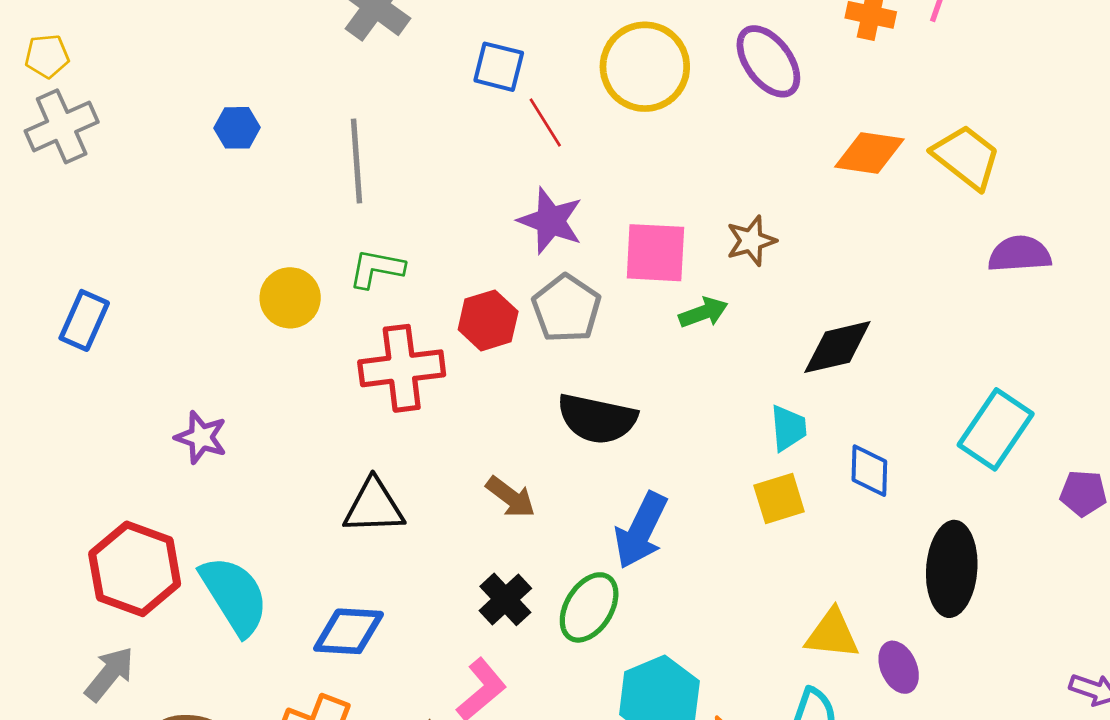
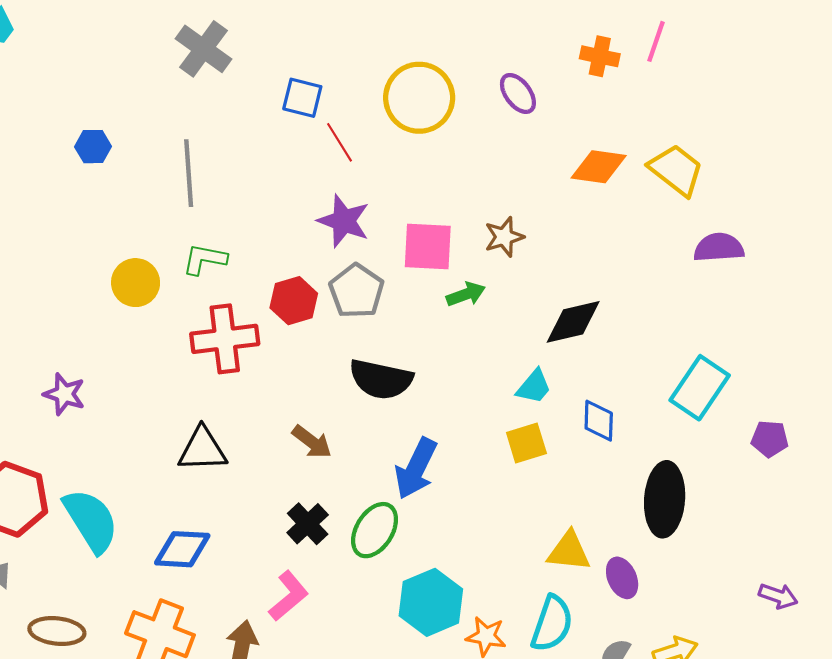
purple ellipse: (768, 61) -> (518, 93), size x0.7
cyan trapezoid: (788, 428) -> (534, 387), turned 45

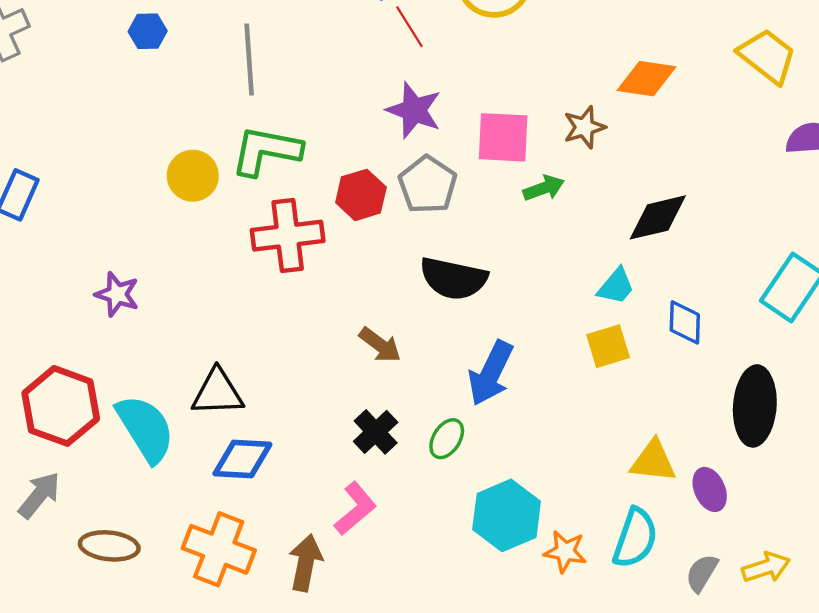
orange diamond: (599, 167) -> (646, 79), moved
green L-shape: (205, 259) -> (266, 151), size x1.5
black triangle: (202, 449) -> (218, 392), moved
green ellipse: (375, 530) -> (447, 439), size x0.7

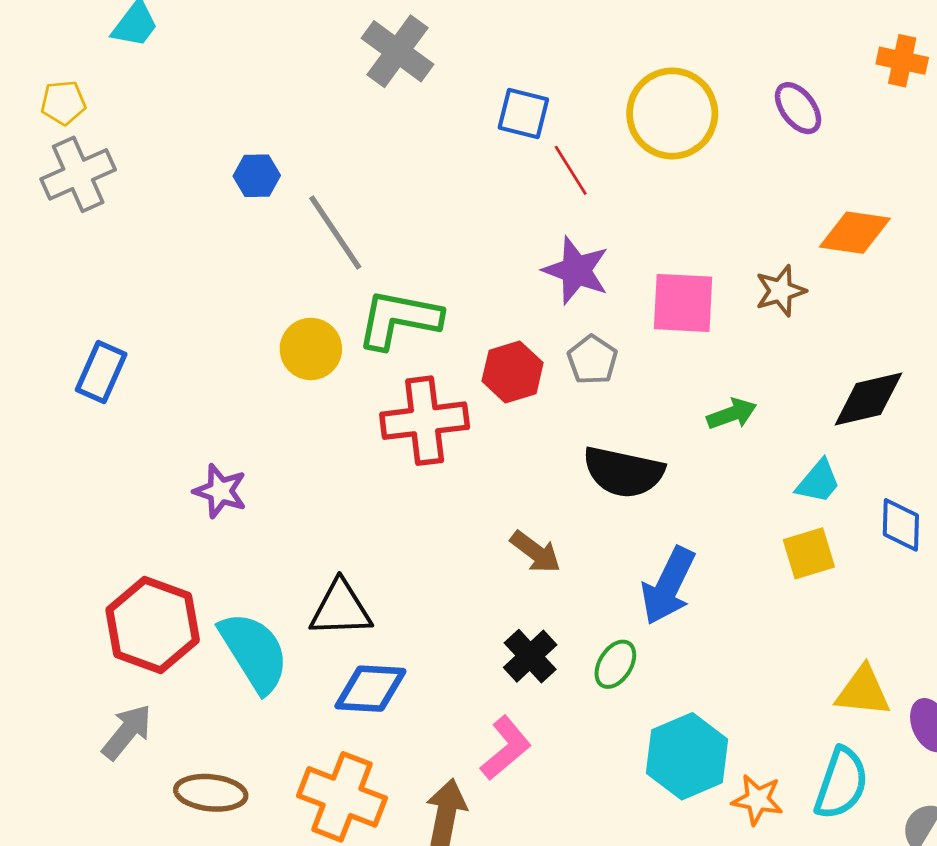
gray line: (249, 59) -> (335, 233), moved, turned -30
gray pentagon: (428, 185) -> (592, 360), size x0.7
green arrow: (544, 188) -> (732, 414), moved

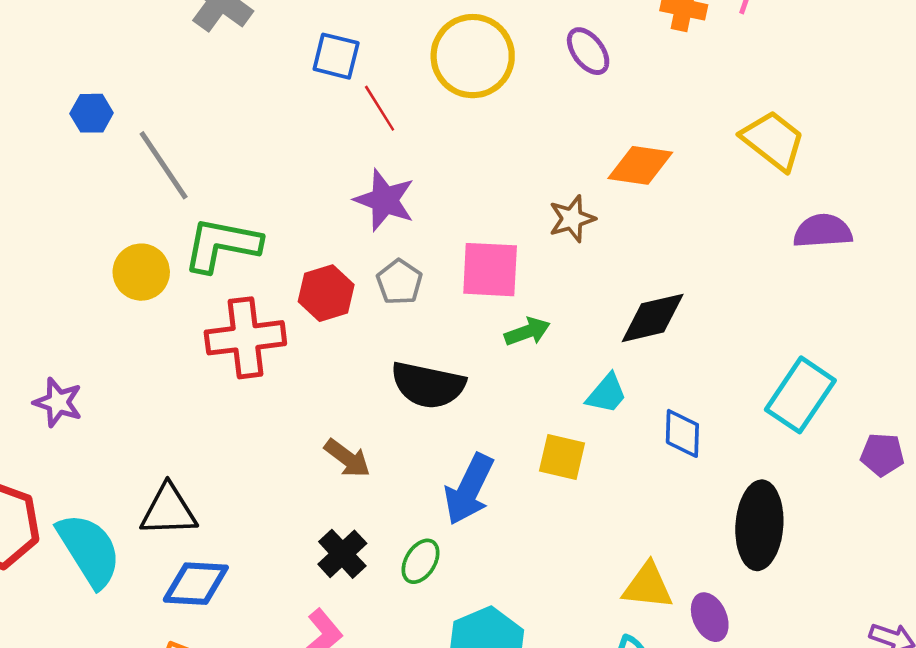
pink square: (683, 303) -> (490, 270), moved
yellow square: (809, 553) -> (562, 457), moved, turned 30

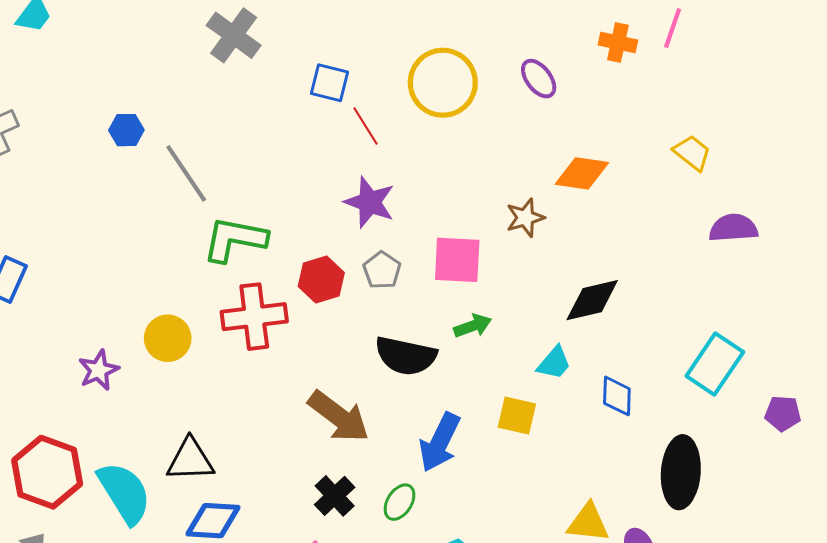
yellow trapezoid: (773, 140) -> (692, 153), size x0.7
yellow circle: (141, 272) -> (168, 338), moved
green arrow: (527, 332) -> (473, 326), moved
purple star: (58, 402) -> (99, 370), turned 30
brown arrow: (347, 458) -> (339, 417), size x1.6

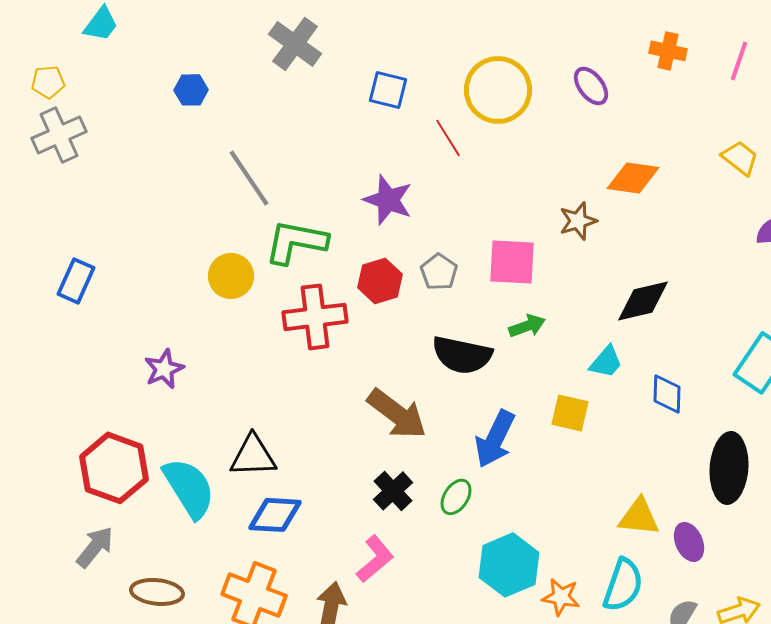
pink line: (673, 28) -> (739, 61), moved
red line: (366, 126) -> (448, 138), moved
blue hexagon: (126, 130) -> (191, 90), moved
purple star: (370, 202) -> (388, 200), moved
yellow circle: (168, 338) -> (231, 276), moved

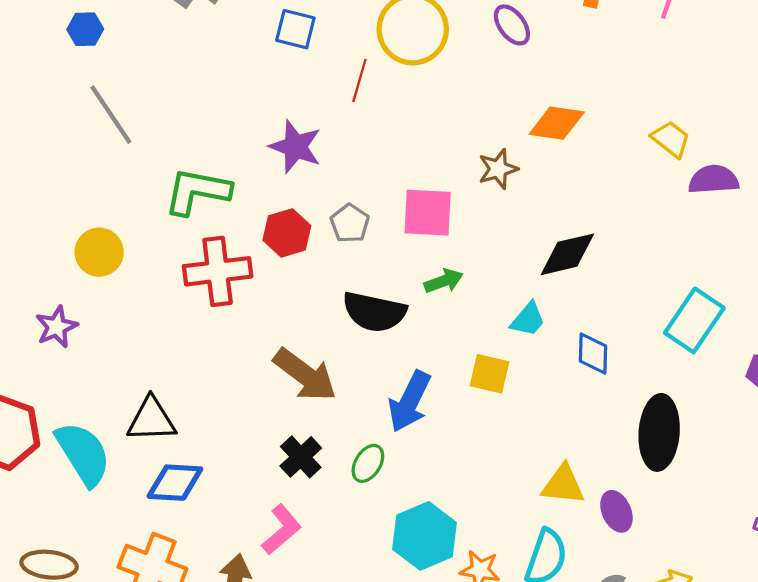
red line: (448, 138) -> (359, 80), turned 48
yellow trapezoid: (740, 158) -> (671, 139), moved
gray line: (249, 178) -> (111, 115), moved
yellow circle: (231, 276) -> (99, 252), moved

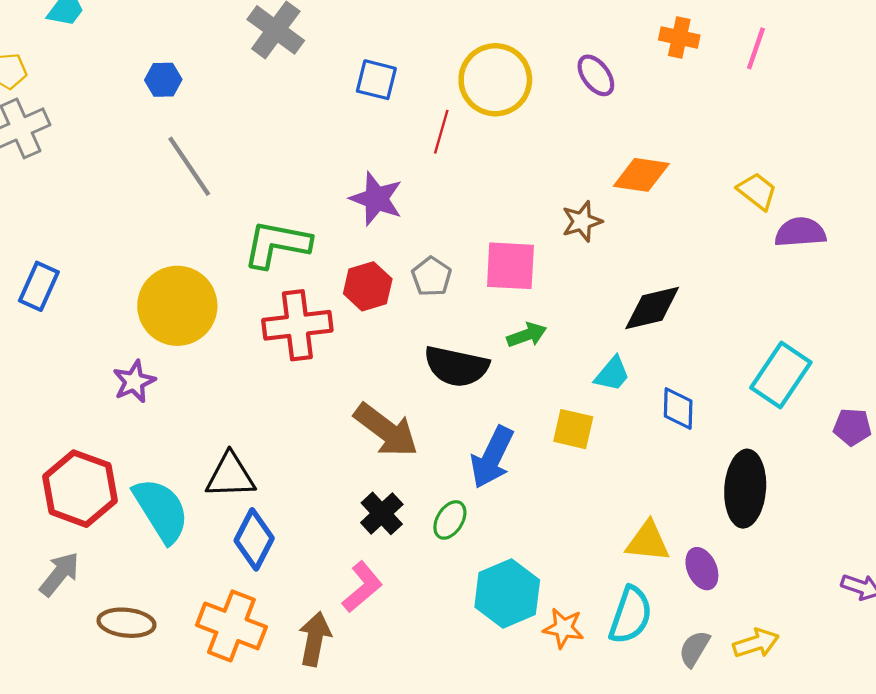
yellow circle: (99, 252) -> (177, 306), size x1.6
blue diamond: (175, 483) -> (254, 539), turned -66

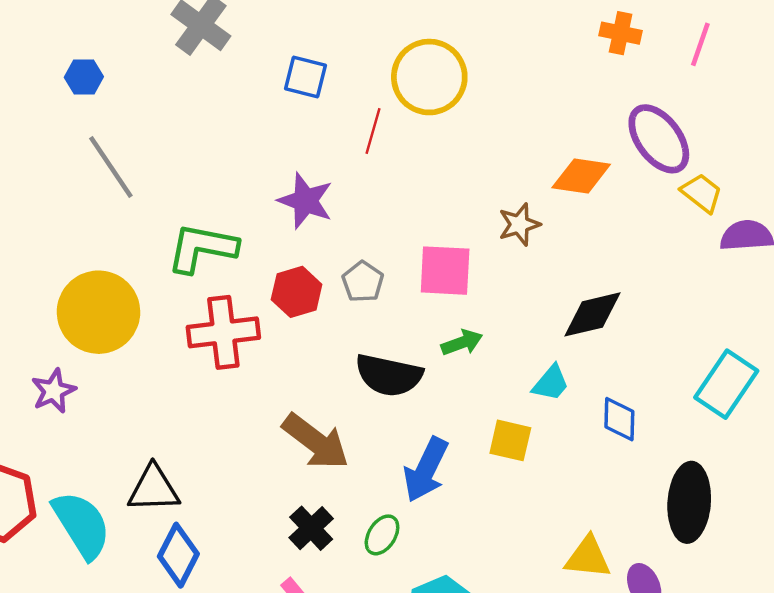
purple ellipse: (596, 75) -> (659, 139), moved, size x1.6

